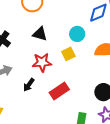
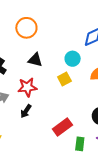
red star: (42, 62) -> (27, 87), moved
red rectangle: (59, 91) -> (62, 127), moved

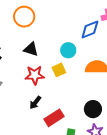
red star: (27, 87) -> (35, 75), moved
black arrow: (26, 111) -> (35, 103), moved

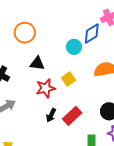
cyan circle: (68, 50) -> (74, 47), moved
red rectangle: (54, 118) -> (72, 116), moved

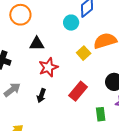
yellow square: (68, 79) -> (84, 53), moved
black arrow: (51, 115) -> (41, 96), moved

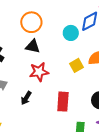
orange circle: (20, 15) -> (31, 22), moved
red rectangle: (78, 91) -> (63, 102), turned -48

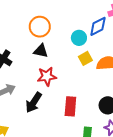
yellow square: (77, 65) -> (85, 58), moved
black arrow: (26, 98) -> (34, 102), size x1.5

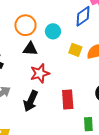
cyan circle: (79, 38) -> (53, 31), moved
yellow square: (85, 58) -> (75, 50), turned -32

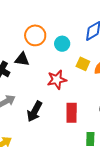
black triangle: (30, 49) -> (22, 59), moved
red star: (40, 73) -> (57, 80), moved

